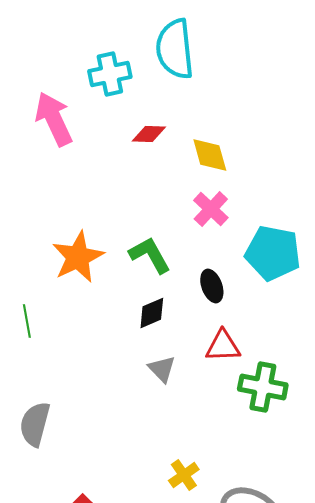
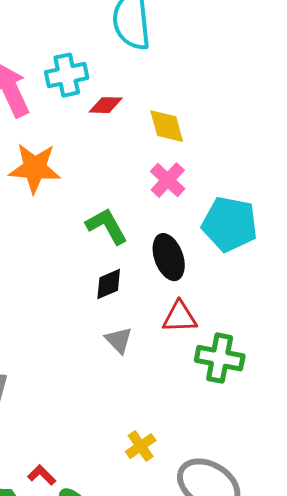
cyan cross: (110, 74) -> (67, 75), moved
orange star: (78, 257) -> (35, 168), moved, turned 30
black ellipse: (212, 286) -> (169, 257), size x1.4

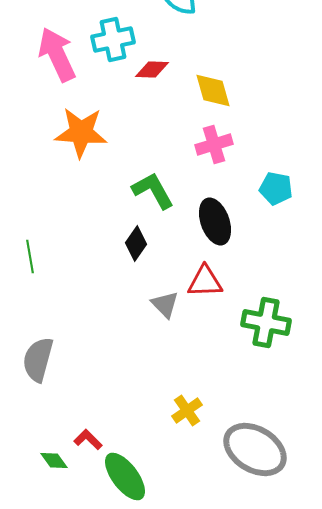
pink cross: (168, 180) -> (214, 144), turned 30
cyan pentagon: (230, 224) -> (276, 188), size x0.6
black diamond: (109, 284) -> (136, 244), moved, turned -32
red triangle: (180, 317) -> (205, 282), moved

